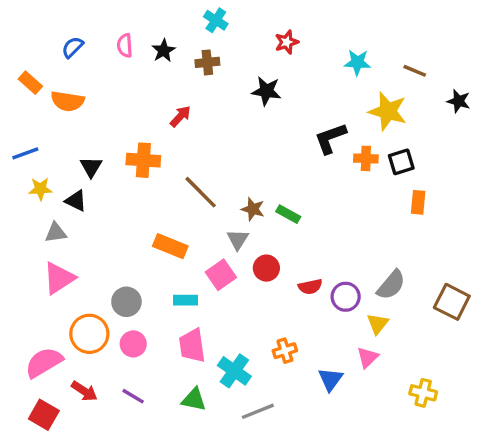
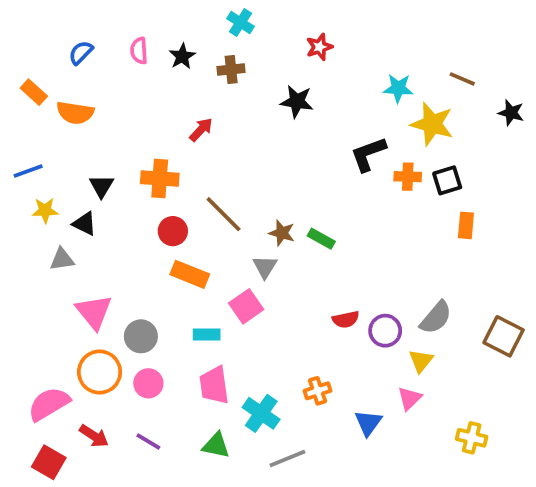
cyan star: (357, 62) -> (398, 88), moved
red circle: (266, 268) -> (173, 231), moved
pink triangle: (59, 278) -> (94, 312), moved, turned -36

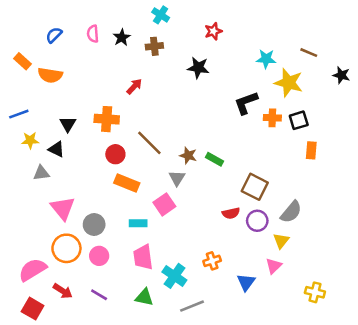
brown square: (504, 336) -> (255, 187), moved

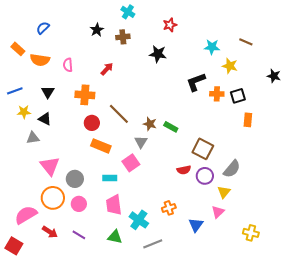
pink semicircle: (93, 34) -> (68, 65), moved
black star: (341, 75) -> (274, 76), moved
yellow star: (289, 83) -> (230, 66), size x0.7
black triangle: (68, 124) -> (48, 92), moved
red square: (33, 309) -> (14, 246), moved

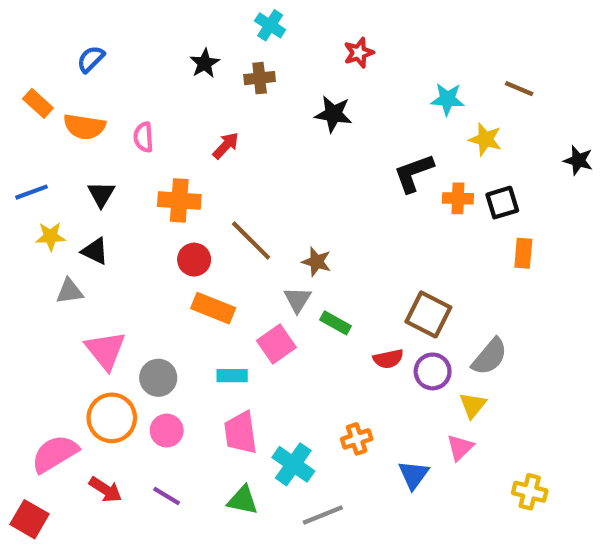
green rectangle: (171, 127) -> (336, 323), moved

